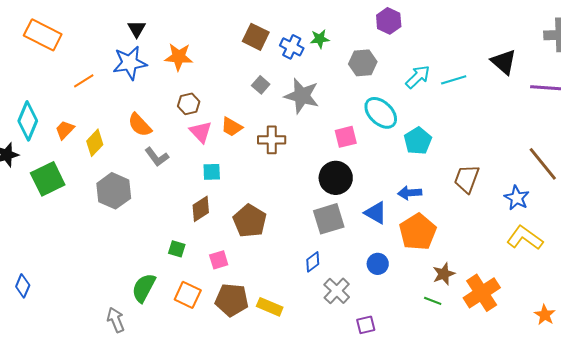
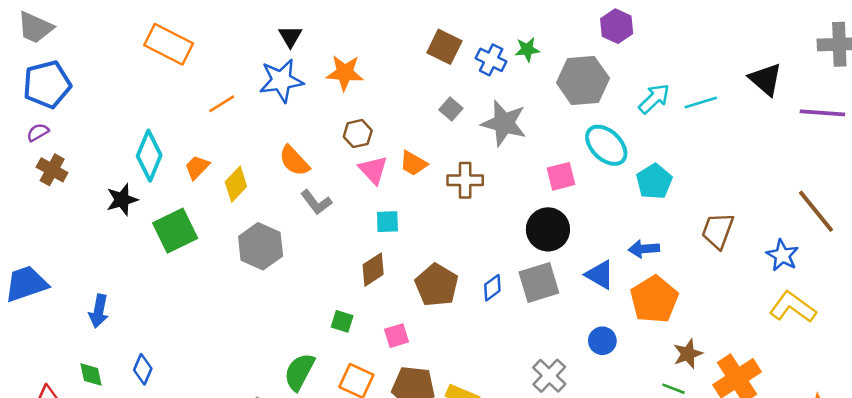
gray hexagon: (363, 63) -> (583, 81), size x1.4
blue diamond: (313, 262) -> (492, 288), moved

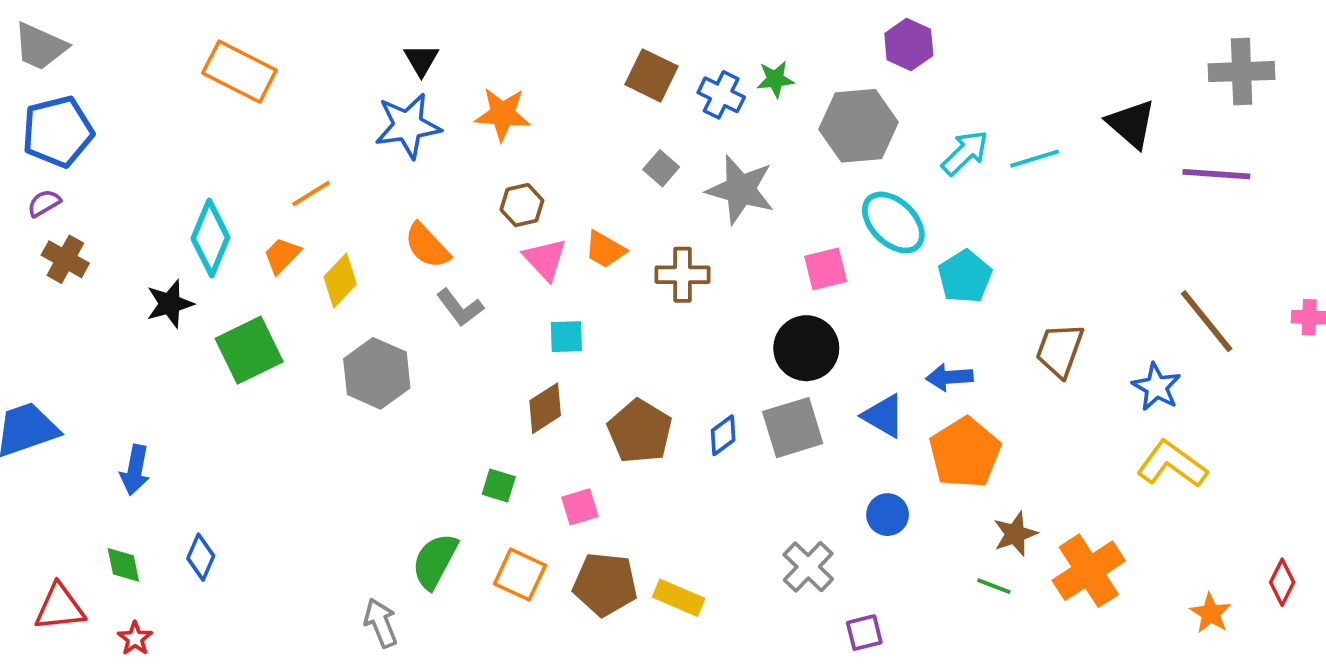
orange line: (222, 104) -> (311, 193), moved

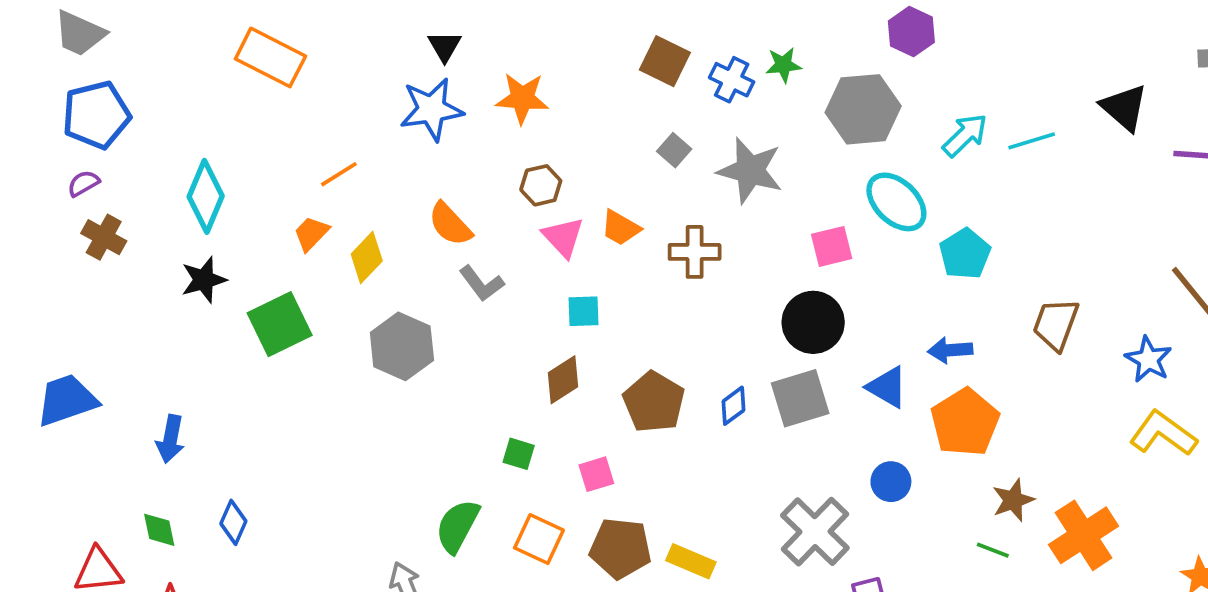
cyan diamond: (210, 238) -> (206, 196), moved
gray cross: (808, 567) -> (815, 532), size x1.4

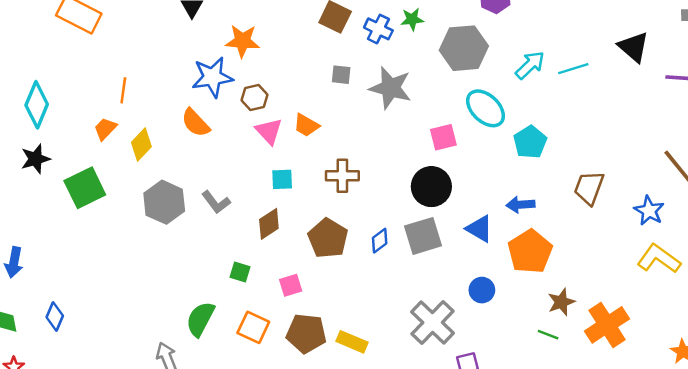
blue star: (432, 109) -> (212, 77), moved
gray square: (674, 150) -> (341, 75), turned -35
orange line: (339, 174) -> (123, 90), turned -50
brown cross: (695, 252) -> (342, 176), moved
gray L-shape: (482, 283) -> (216, 202), moved

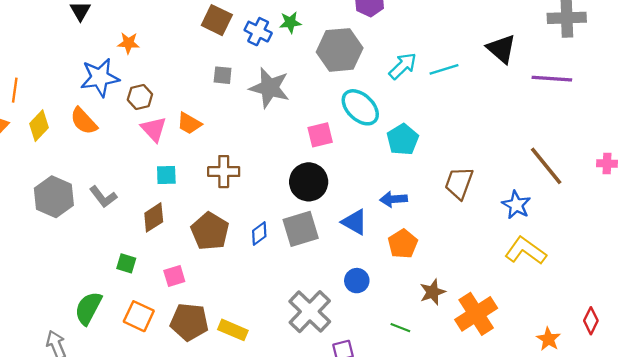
orange star: (242, 41) -> (128, 43), size x0.7
yellow diamond: (141, 144) -> (39, 126), moved
orange pentagon: (530, 252) -> (403, 244), size x0.7
green line: (548, 335) -> (400, 328), moved

